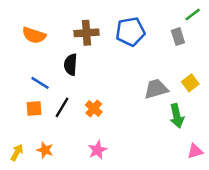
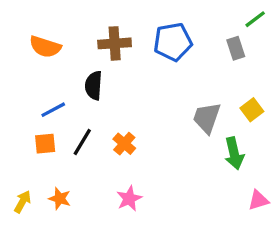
blue line: (40, 83) -> (53, 110), turned -60
gray trapezoid: (156, 89) -> (207, 118), turned -55

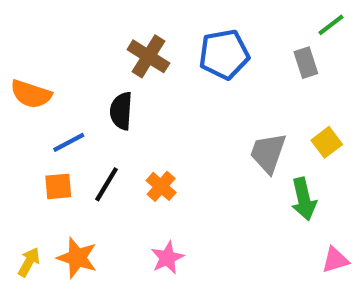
brown cross: (115, 43) -> (148, 56), turned 36
orange semicircle: (45, 47) -> (31, 94), moved
orange star: (60, 199) -> (77, 258), size x1.4

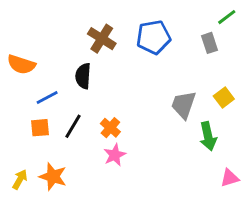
pink star: (167, 258) -> (115, 155), moved

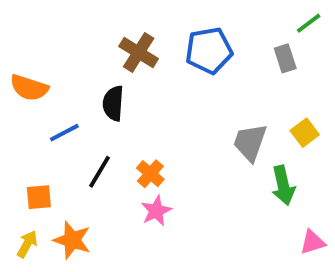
orange square: (40, 128) -> (39, 197), moved

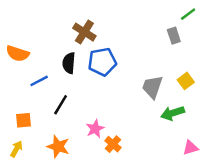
blue pentagon: (209, 51) -> (102, 62), moved
orange cross: (150, 174) -> (113, 144), moved
green arrow: (283, 185) -> (173, 113), turned 85
orange star: (72, 240) -> (58, 147), moved

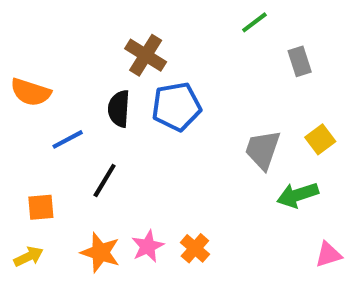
green line: (188, 14) -> (254, 22), moved
pink star: (95, 129) -> (148, 246), moved
yellow arrow: (16, 149) -> (29, 257), turned 35

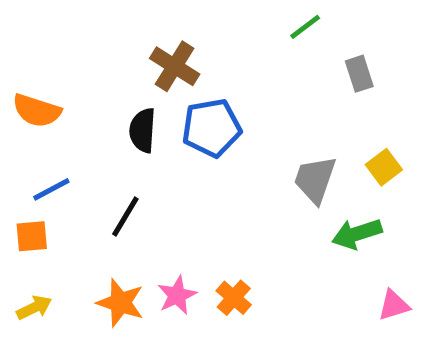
blue line: (68, 139) -> (51, 189), moved
orange square: (41, 207) -> (32, 236), moved

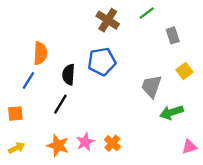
brown cross: (175, 66) -> (108, 20), moved
orange semicircle: (37, 111) -> (40, 53), moved, turned -105
black semicircle: (143, 130) -> (69, 75), moved
yellow square: (384, 167) -> (185, 71), moved
blue line: (51, 189) -> (28, 80), moved, turned -30

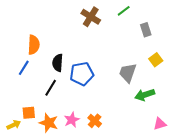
blue pentagon: (102, 62) -> (82, 74), moved
orange square: (15, 114) -> (29, 113), moved

